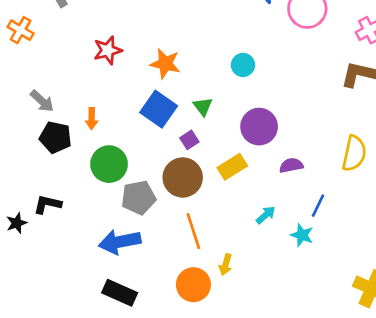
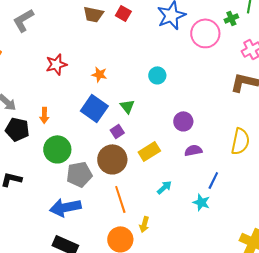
orange star: (165, 64) -> (99, 74), size x0.7
purple circle: (259, 127) -> (183, 121), moved, size x0.7
cyan arrow: (266, 215) -> (164, 187), moved

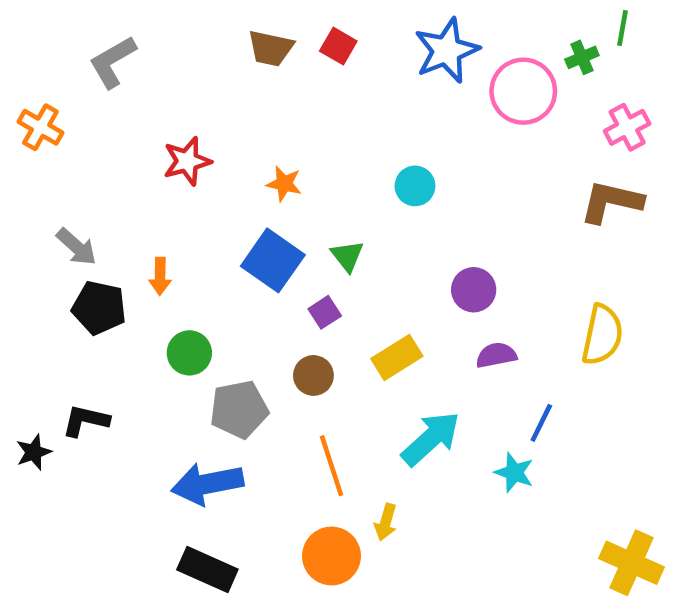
green circle: (57, 149) -> (189, 353), size x0.7
brown circle: (112, 159) -> (313, 375), size x0.6
cyan arrow: (164, 187) -> (431, 439), size x1.8

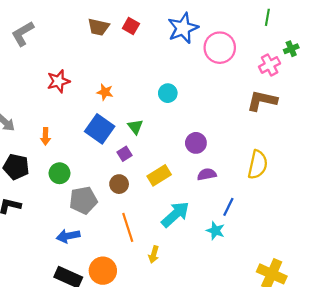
green cross: (582, 57) -> (291, 49), moved
black pentagon: (99, 308) -> (16, 167), moved
blue arrow: (207, 484) -> (68, 236), size x0.7
orange circle: (331, 556) -> (103, 271), moved

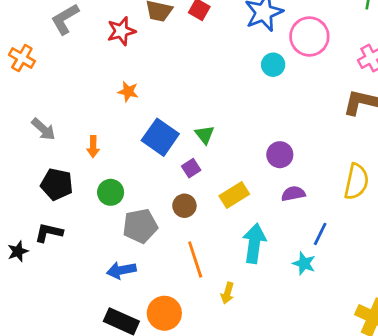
red star: (58, 81) -> (121, 31), moved
orange star: (105, 92) -> (128, 92), moved
cyan circle: (168, 93) -> (273, 65), moved
cyan arrow: (175, 214) -> (254, 243), turned -40

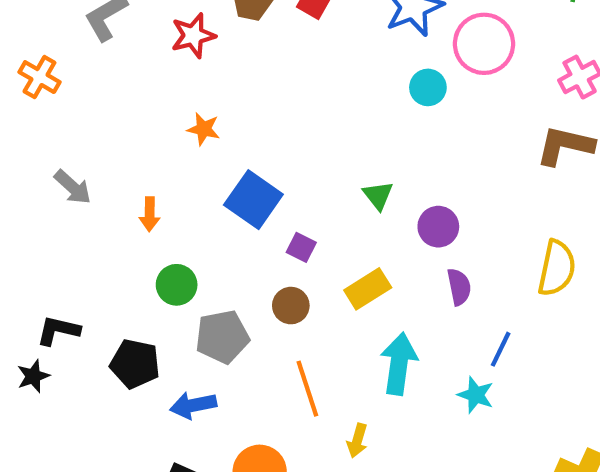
green triangle: (205, 135) -> (378, 195), moved
purple square: (191, 168) -> (301, 247), turned -30
black pentagon: (57, 184) -> (135, 364), moved
purple semicircle: (293, 194) -> (459, 287), turned 90
black L-shape: (49, 233) -> (58, 330), moved

